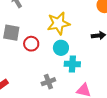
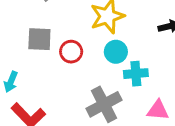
gray cross: (48, 82) -> (104, 104), size x1.6

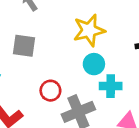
red circle: (71, 52) -> (50, 91), moved

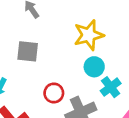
cyan cross: (111, 86) -> (111, 87), turned -36

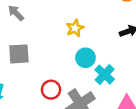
yellow star: (89, 35) -> (75, 28), size x0.6

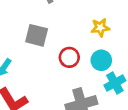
red circle: (51, 90) -> (69, 57), moved

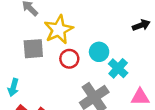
yellow star: (100, 28) -> (59, 30), moved, size x1.6

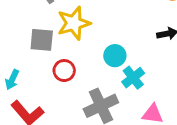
red circle: (69, 59) -> (64, 71), moved

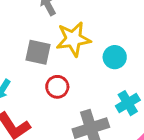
cyan circle: (115, 56) -> (115, 57), moved

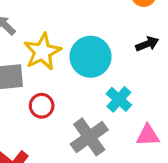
cyan circle: (115, 57) -> (91, 57), size x1.6

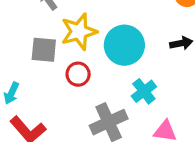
red circle: (42, 106) -> (78, 74), moved

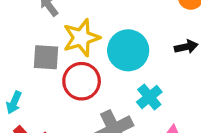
red circle: (78, 74) -> (82, 81), size x1.5

